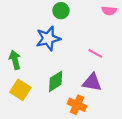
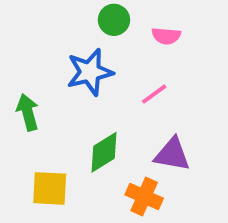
pink semicircle: (109, 11) -> (166, 36), moved
pink line: (95, 53) -> (154, 94), moved, turned -64
yellow square: (20, 90) -> (50, 188), moved, turned -30

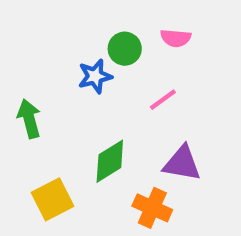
green circle: (114, 20) -> (125, 49), moved
blue star: (90, 72) -> (95, 76), size x0.7
yellow square: (50, 188) -> (53, 199), turned -30

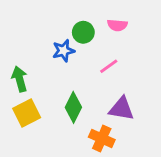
green diamond: (110, 161) -> (73, 107), turned -32
yellow square: (53, 199) -> (27, 113), moved

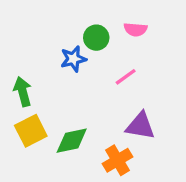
green diamond: (73, 107) -> (72, 141), moved, turned 52
orange cross: (102, 138) -> (117, 160), turned 35

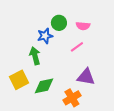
pink semicircle: (135, 29) -> (83, 26), moved
green arrow: (23, 92) -> (35, 56), moved

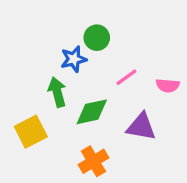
pink semicircle: (83, 26) -> (168, 85), moved
green diamond: (44, 86) -> (92, 112), moved
orange cross: (72, 98) -> (93, 161), moved

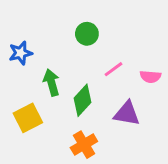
blue star: (74, 59) -> (20, 53), moved
green diamond: (92, 112) -> (82, 100), turned -36

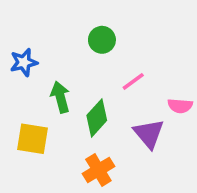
pink semicircle: (150, 77) -> (180, 106), moved
purple triangle: (127, 114) -> (149, 134), turned 40
yellow square: (28, 118) -> (32, 139), turned 36

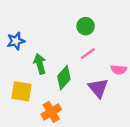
green circle: (102, 40) -> (86, 26), moved
orange cross: (98, 170) -> (51, 112), moved

